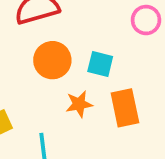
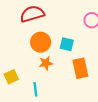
orange star: (79, 104) -> (46, 63), moved

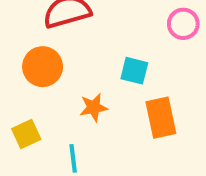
orange circle: (41, 42) -> (43, 67), moved

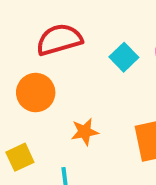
cyan square: (134, 71) -> (124, 57), moved, turned 32

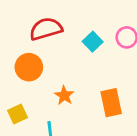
orange star: (85, 132) -> (64, 96), turned -30

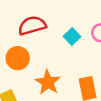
orange star: (64, 96) -> (48, 82), size x1.5

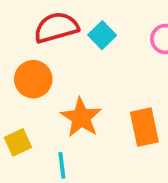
cyan square: (72, 36) -> (102, 35), moved

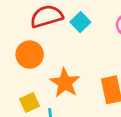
yellow square: (18, 142) -> (30, 103), moved

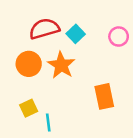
orange star: (65, 83) -> (61, 65), moved

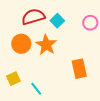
yellow square: (29, 108) -> (13, 79), moved
cyan line: (48, 122) -> (36, 89), turned -32

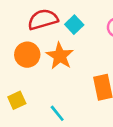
cyan line: (36, 89) -> (57, 113), moved

